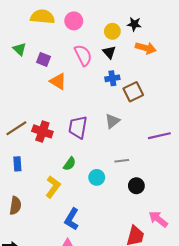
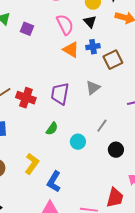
orange triangle: (58, 81) -> (71, 50), moved
gray line: (122, 161) -> (102, 126), turned -48
yellow L-shape: (53, 187) -> (32, 164), moved

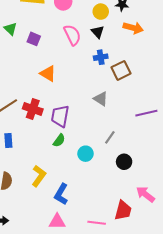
orange triangle: (71, 50) -> (48, 73), moved
gray triangle: (93, 88) -> (101, 99), turned -49
purple trapezoid: (60, 94) -> (60, 116), moved

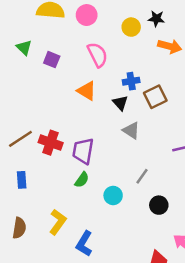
black triangle: (98, 32) -> (120, 103), moved
orange triangle: (48, 73) -> (87, 91), moved

